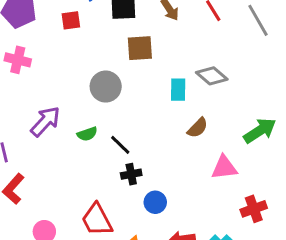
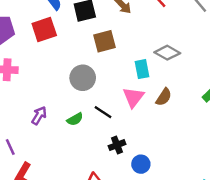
red square: (71, 20) -> (44, 29), size x1.5
purple arrow: (45, 121) -> (39, 115), size x0.7
black line: (120, 145) -> (103, 112), moved
pink triangle: (224, 168) -> (133, 97), moved, turned -35

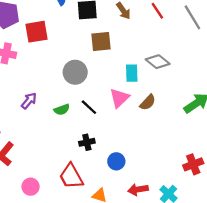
red square: (44, 29) -> (36, 32), moved
black cross: (117, 145) -> (87, 142), moved

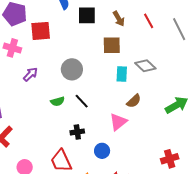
brown square: (101, 42) -> (112, 45), moved
pink triangle: (119, 98) -> (118, 122), moved
purple arrow: (29, 101) -> (30, 74), moved

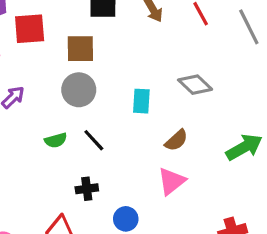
brown square: (112, 45) -> (80, 49), moved
cyan rectangle: (122, 74) -> (141, 101), moved
pink triangle: (118, 122) -> (172, 181), moved

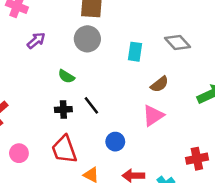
green semicircle: (56, 140) -> (66, 76), turned 42
black line: (94, 140) -> (91, 105), moved
black cross: (87, 189) -> (63, 109), moved

